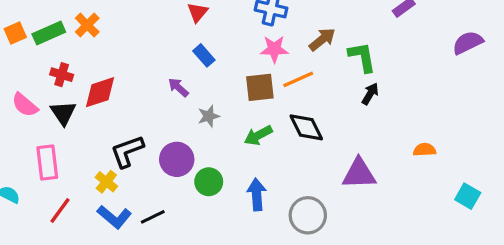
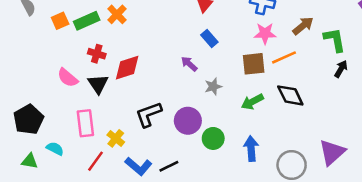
purple triangle: (359, 174) -> (332, 152), moved, turned -40
yellow cross: (106, 182) -> (116, 138), moved

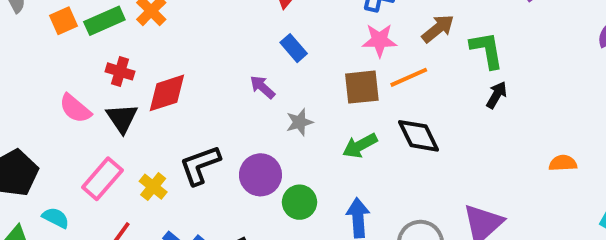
pink rectangle: (85, 123) -> (102, 179), turned 48
yellow cross: (116, 138) -> (153, 187), moved

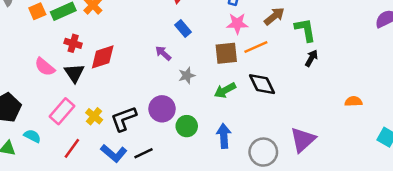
black L-shape: (200, 165) -> (124, 119), moved

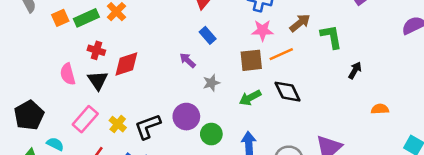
black arrow: (311, 58) -> (355, 70), moved
pink semicircle: (45, 67) -> (68, 74), turned 35

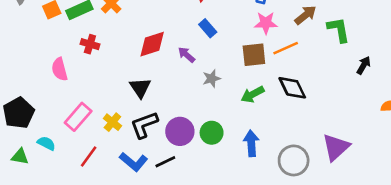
red diamond: (126, 64) -> (152, 44), moved
black triangle: (98, 80) -> (140, 88), moved
purple circle: (186, 117) -> (180, 131), moved

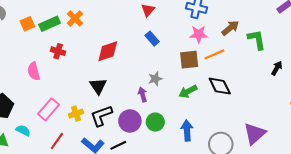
purple arrow: (186, 55) -> (143, 95), moved, turned 32
yellow cross: (112, 122) -> (76, 114), turned 32

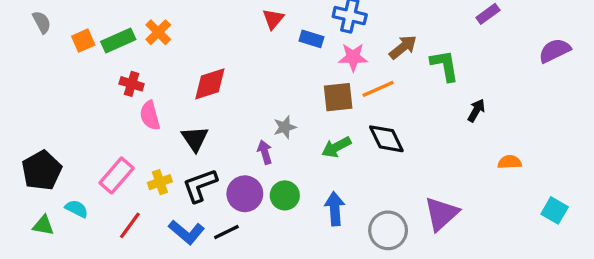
blue rectangle: (152, 39) -> (311, 39), moved, turned -32
pink semicircle: (34, 71) -> (150, 115), moved

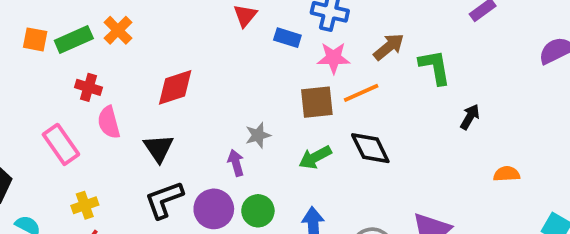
orange square: (83, 41) -> (35, 39), turned 35
pink rectangle: (117, 175) -> (61, 144), moved, turned -76
yellow cross: (160, 182) -> (85, 205), moved

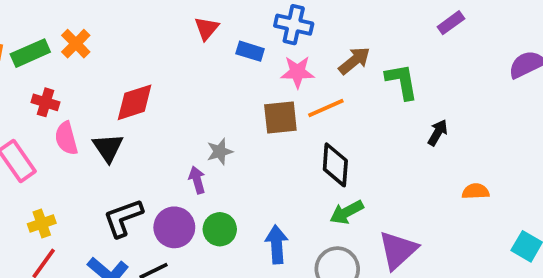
black triangle: (159, 148) -> (108, 148), moved
black diamond: (370, 148) -> (335, 165), turned 30
green arrow: (315, 157) -> (347, 212), moved

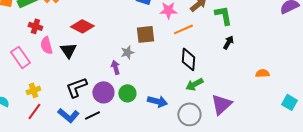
red diamond: (135, 102) -> (82, 26), turned 45
brown square: (280, 117) -> (145, 34), moved
black arrow: (438, 133) -> (228, 42), moved
blue arrow: (277, 244) -> (157, 101), turned 108

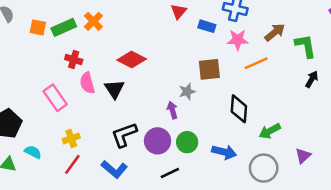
black diamond: (188, 59) -> (239, 109), moved
purple triangle: (221, 104) -> (303, 156), size x0.6
black line: (92, 115) -> (170, 173), moved

